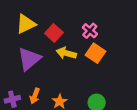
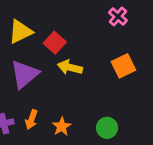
pink cross: (90, 31) -> (118, 16), moved
orange square: (95, 53) -> (123, 66), moved, turned 30

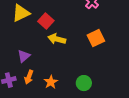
purple triangle: (25, 74) -> (24, 56), moved, size x0.6

